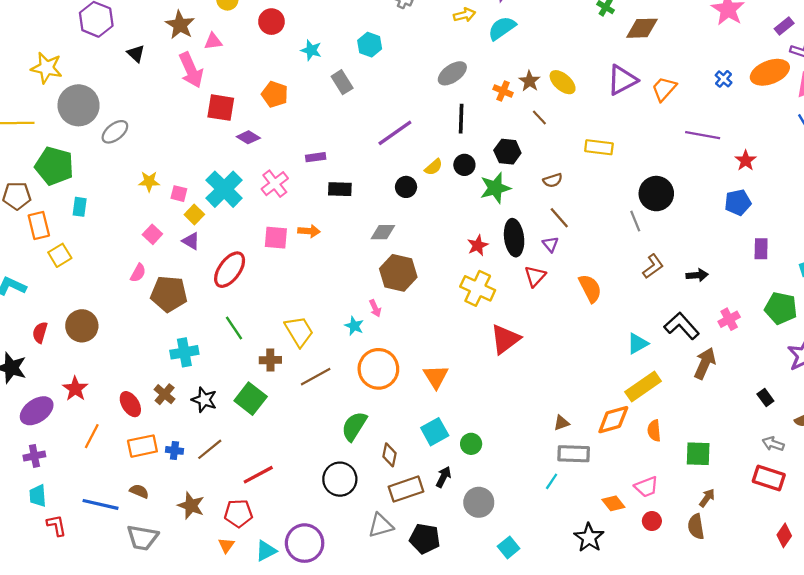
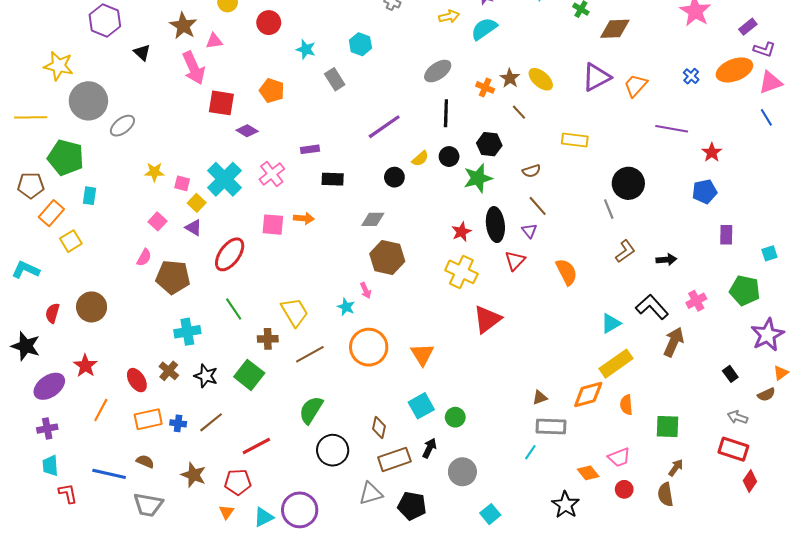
orange rectangle: (39, 226) -> (51, 213), turned 55
green semicircle: (354, 426) -> (311, 410), moved
red diamond: (784, 535) -> (750, 481), moved

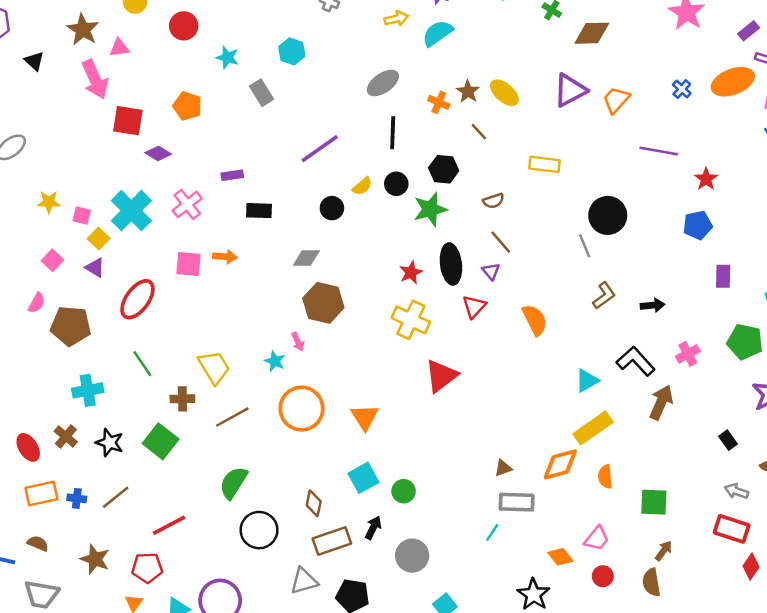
pink trapezoid: (619, 457) -> (597, 539), turned -30

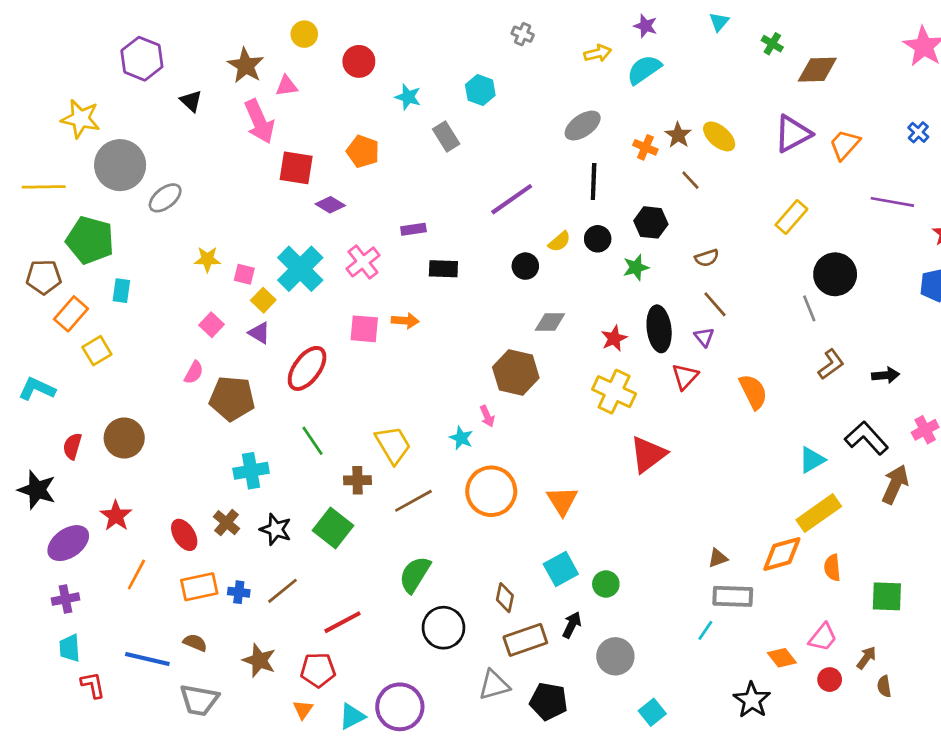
yellow rectangle: (545, 164) -> (791, 217), moved, turned -56
green star: (430, 209) -> (636, 267), size x0.7
gray diamond: (306, 258) -> (550, 322), moved
brown arrow: (664, 551) -> (866, 658), moved
brown semicircle: (651, 582) -> (884, 686), size x0.7

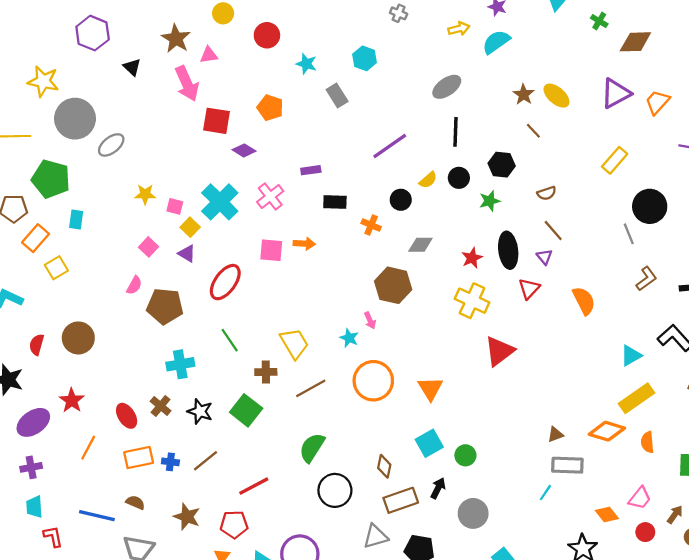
orange cross: (645, 147) -> (371, 225), moved
orange diamond: (782, 554) -> (607, 431), turned 32

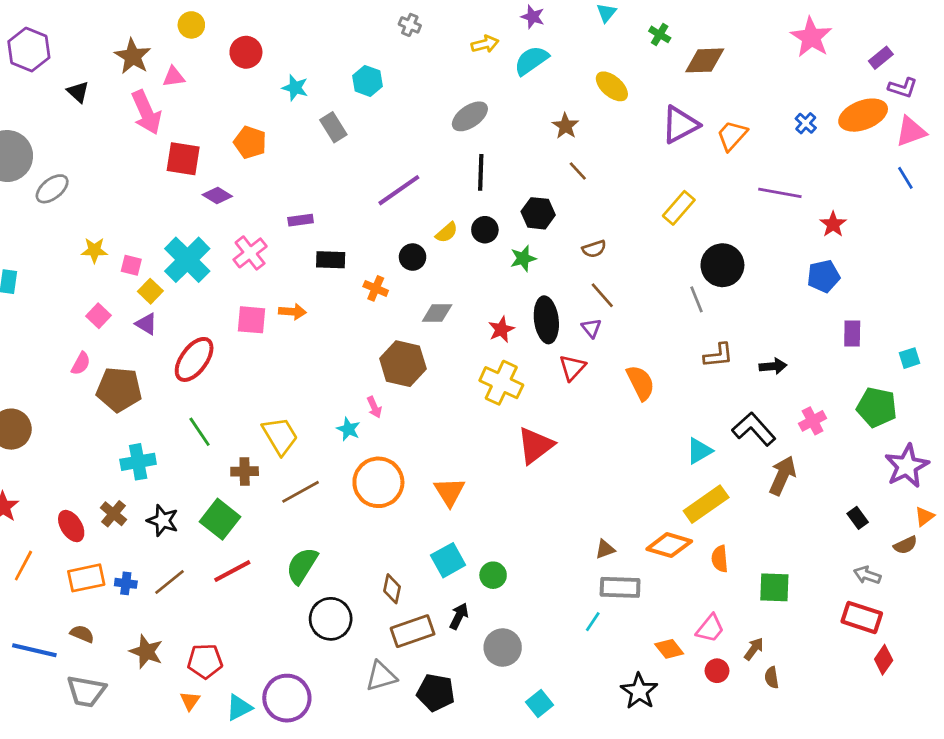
yellow ellipse: (556, 96) -> (612, 86), moved
brown L-shape: (646, 279) -> (718, 355), turned 30
red line: (254, 486) -> (232, 571), moved

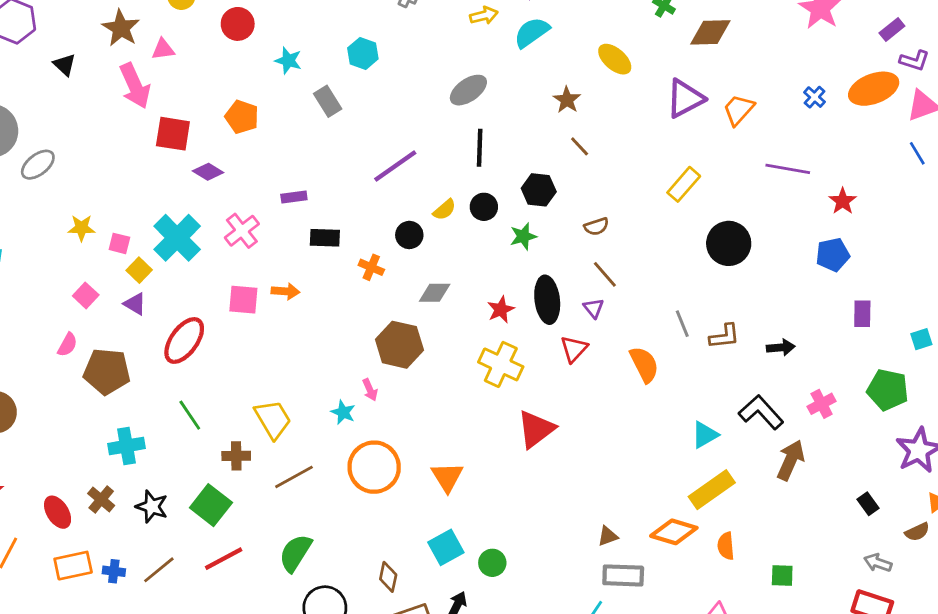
gray line: (697, 299) -> (682, 324), moved
green square: (774, 587) -> (782, 575), size x0.7

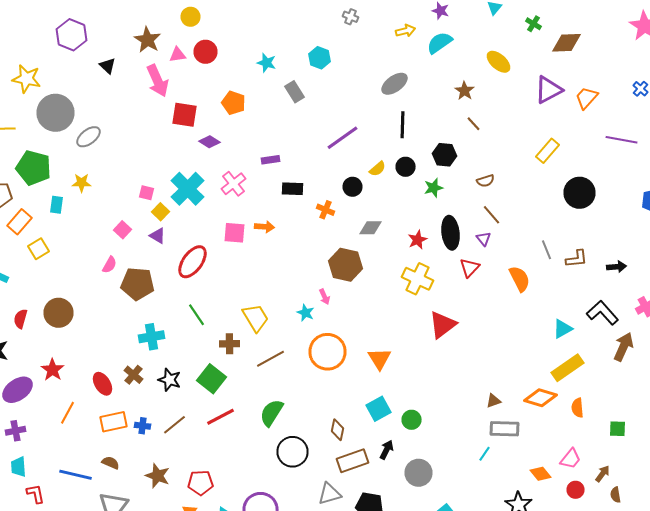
red circle: (238, 24) -> (206, 52), moved
yellow star: (81, 228) -> (82, 183), moved

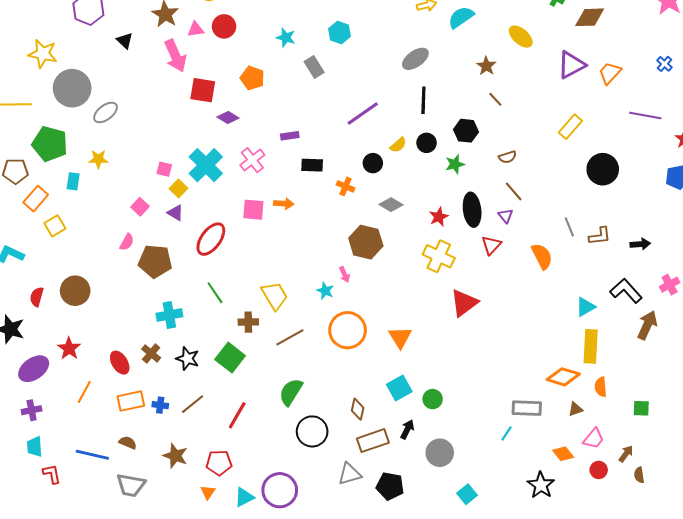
gray diamond: (370, 228) -> (391, 205), turned 30
yellow rectangle: (568, 368) -> (591, 346), turned -52
brown triangle: (494, 401) -> (575, 409), moved
red line: (220, 417) -> (237, 415), moved, turned -32

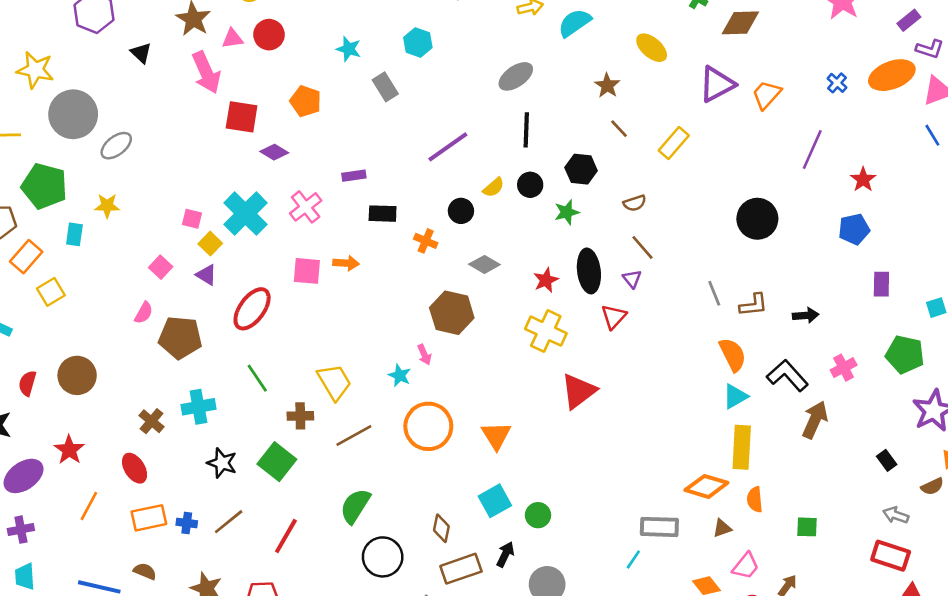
purple line: (645, 116) -> (812, 150), turned -76
yellow rectangle: (570, 127) -> (674, 143), moved
orange semicircle: (542, 256) -> (733, 355), moved
brown cross: (151, 353) -> (151, 421), moved

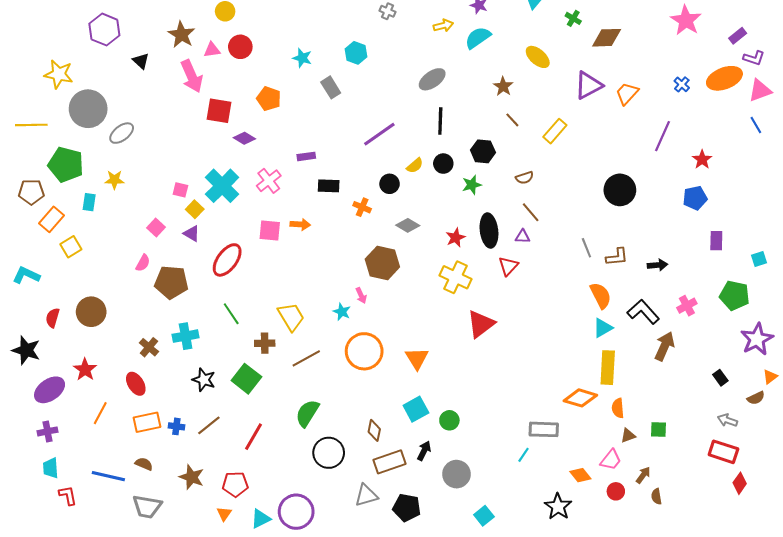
purple triangle: (632, 279) -> (522, 237), turned -49
brown triangle: (722, 528) -> (628, 436), moved

